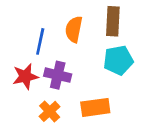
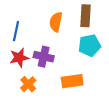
blue line: (40, 41) -> (16, 31), moved
orange cross: (50, 111) -> (28, 84), moved

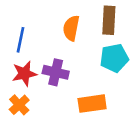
orange cross: (28, 84) -> (19, 105), moved

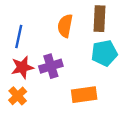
purple cross: (56, 72) -> (51, 66), turned -30

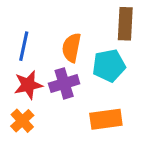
orange semicircle: (65, 26) -> (72, 48), moved
cyan pentagon: (104, 53) -> (109, 66), moved

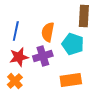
cyan pentagon: (109, 66) -> (73, 44), turned 30

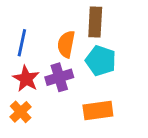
brown rectangle: (84, 16) -> (95, 22), moved
red star: (19, 57) -> (26, 79), turned -30

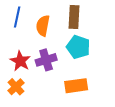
blue line: (22, 43) -> (17, 17), moved
orange semicircle: (66, 44) -> (43, 26), moved

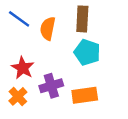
blue line: (17, 17) -> (19, 19), turned -66
purple cross: (46, 60) -> (51, 86), moved

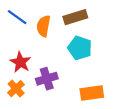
brown rectangle: (82, 19) -> (75, 17), turned 70
orange rectangle: (85, 95) -> (92, 93), moved

